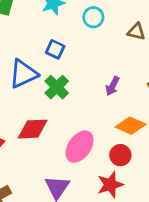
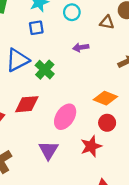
blue square: (55, 49) -> (36, 28), moved, turned -32
purple arrow: (112, 86) -> (81, 47), moved, turned 56
red circle: (120, 155) -> (107, 123), moved

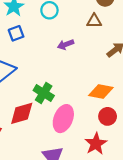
brown triangle: (107, 22) -> (94, 21), moved
green cross: (45, 70) -> (44, 93), moved

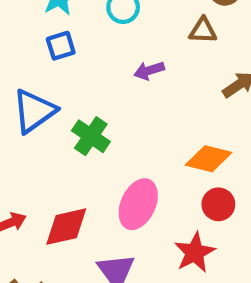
green cross: (44, 93) -> (91, 136), moved
red diamond: (22, 113) -> (66, 227), moved

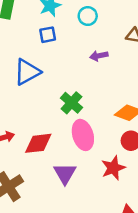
green cross: (91, 136) -> (72, 103), moved
pink ellipse: (138, 204) -> (83, 135), turned -48

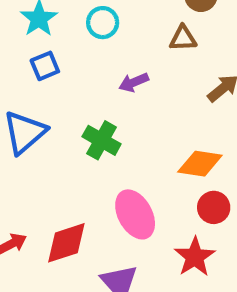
green cross: (72, 103) -> (102, 140), moved

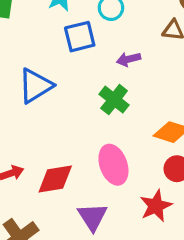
blue square: (45, 66) -> (80, 37), moved, size x1.4
green cross: (102, 140) -> (114, 100), moved

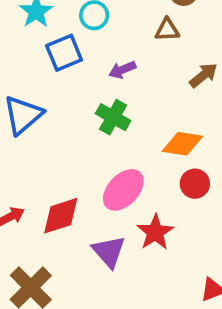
pink ellipse: (113, 165) -> (123, 190), turned 72
red star: (156, 206) -> (155, 232), moved

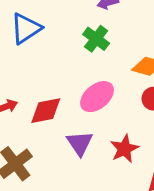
red star: (155, 232) -> (124, 149), moved

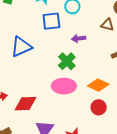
pink ellipse: (97, 97) -> (64, 86), moved, turned 30

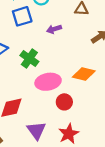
green cross: (67, 61) -> (29, 58), moved
red circle: (99, 107) -> (64, 102), moved

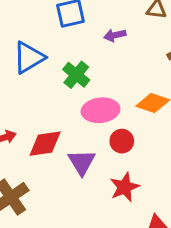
purple triangle: (36, 131) -> (82, 162), moved

